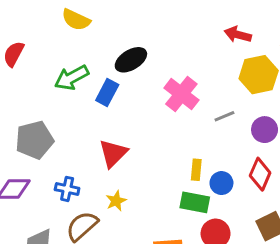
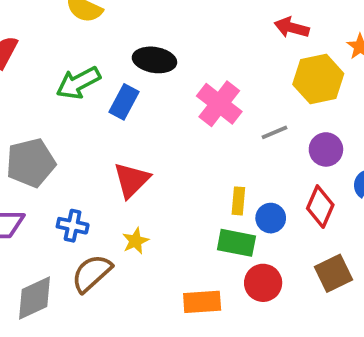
black ellipse: (131, 60) -> (154, 60), turned 40

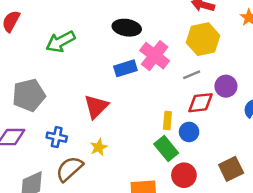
black ellipse: (154, 60) -> (127, 28), moved
yellow hexagon: (318, 79) -> (203, 39), moved
blue rectangle: (124, 102) -> (125, 68), moved, turned 45
red diamond: (320, 207) -> (200, 103), moved, turned 60
green rectangle: (236, 243) -> (166, 148), turned 40

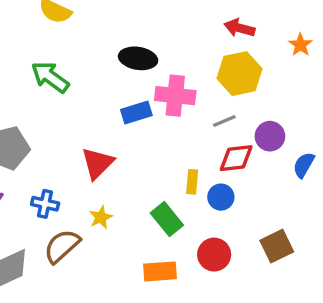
green arrow: (61, 42) -> (50, 77), turned 64
pink cross: (155, 56) -> (175, 96), turned -32
green rectangle: (166, 148) -> (167, 219), moved

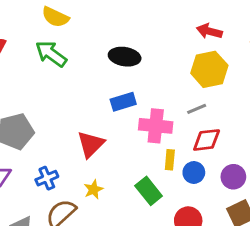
green arrow: (50, 77) -> (51, 54), moved
pink cross: (175, 96) -> (156, 126), moved
purple circle: (270, 136) -> (233, 177), moved
blue cross: (45, 204) -> (47, 178), turned -35

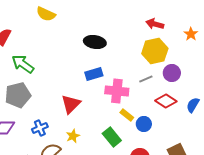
green arrow: (51, 54) -> (23, 64), moved
red diamond: (207, 140) -> (166, 101), moved, turned 40
yellow rectangle: (170, 160) -> (127, 115), turned -56
purple circle: (233, 177) -> (172, 73), moved

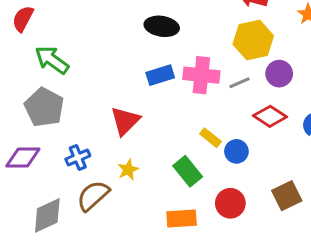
pink cross: (117, 91) -> (201, 75), moved
gray pentagon: (18, 95) -> (44, 107), turned -30

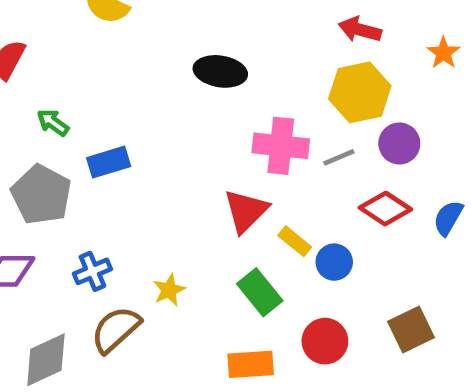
green arrow: (52, 60) -> (53, 123), size x0.6
blue rectangle: (160, 75) -> (109, 162), moved
red triangle: (125, 121) -> (246, 211), moved

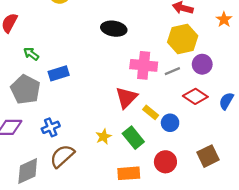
yellow star: (169, 290) -> (103, 137), moved

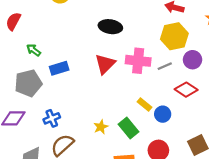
gray pentagon: (25, 89) -> (28, 83), turned 30
red triangle: (126, 98) -> (105, 64), moved

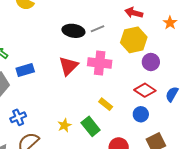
gray line: (165, 66) -> (98, 29), moved
blue circle: (163, 114) -> (141, 114), moved

